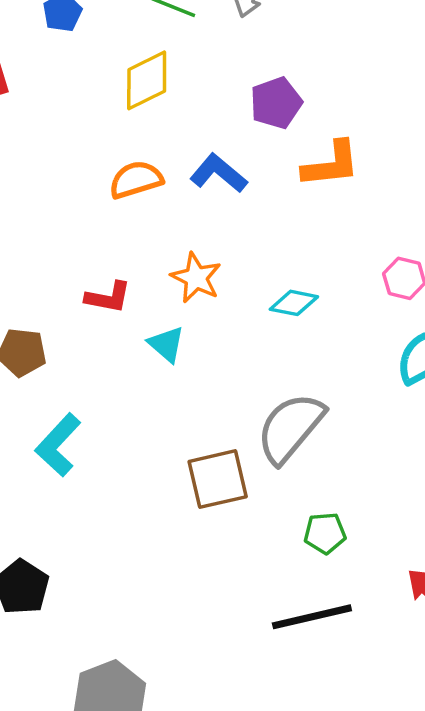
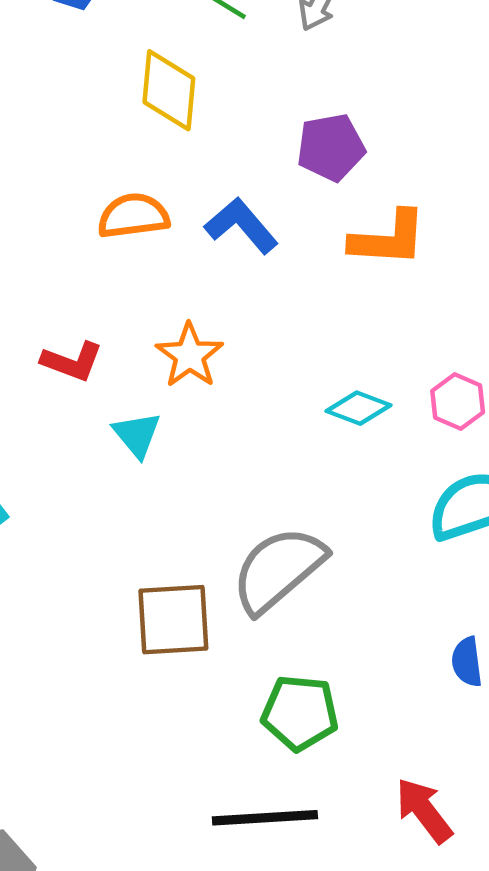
yellow diamond: (147, 80) -> (169, 90), turned -68
cyan diamond: (294, 303) -> (359, 408), moved
green pentagon: (325, 533) -> (300, 713), size x1.4

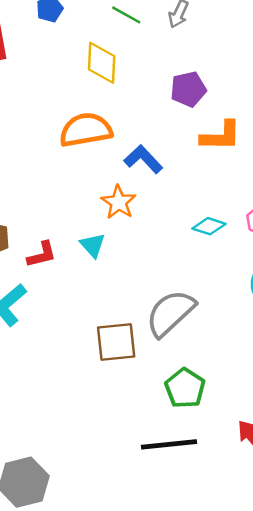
orange semicircle: (133, 216) -> (86, 130), size x1.4
blue L-shape: (241, 226) -> (143, 159), moved
red L-shape: (72, 362) -> (42, 255), moved, turned -32
green pentagon: (300, 713) -> (185, 388), turned 30

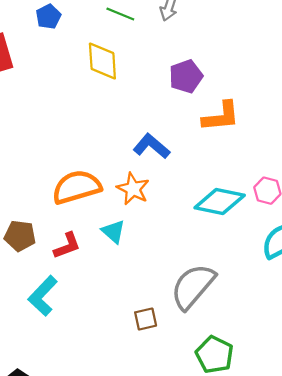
orange semicircle: (86, 130) -> (77, 187), moved
cyan diamond: (209, 226) -> (220, 202), size x1.6
brown square: (116, 342) -> (146, 319), size x0.6

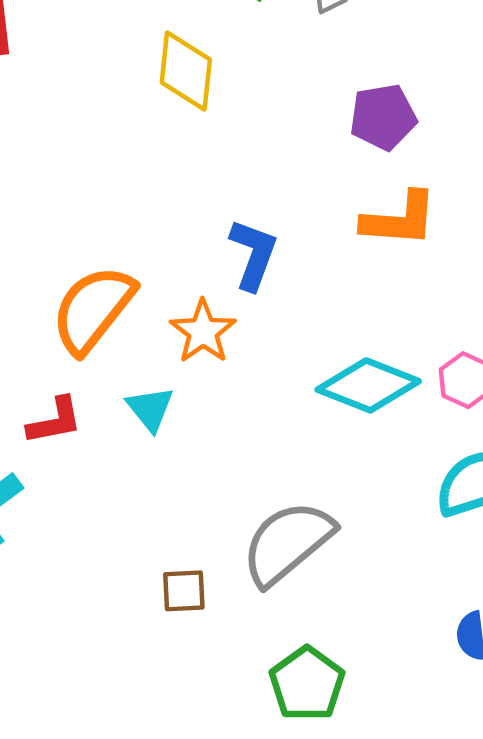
purple pentagon: (186, 76) -> (383, 117), moved
blue L-shape: (151, 146) -> (253, 254), turned 60
orange semicircle: (77, 187) -> (93, 309), turned -45

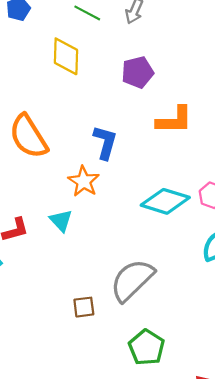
purple pentagon: (383, 117) -> (138, 72), moved
orange semicircle: (93, 309) -> (28, 136), moved, turned -66

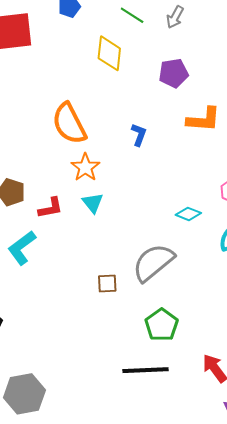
blue L-shape: (105, 142) -> (139, 135), size x0.7
orange star: (84, 181) -> (85, 167), moved
cyan diamond: (165, 201) -> (188, 214), moved, size x0.6

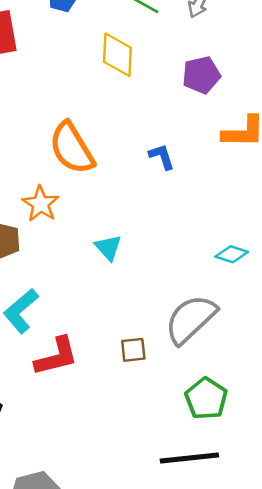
blue L-shape: (139, 135) -> (162, 157), turned -35
orange star: (85, 167) -> (41, 204), moved
red L-shape: (51, 208) -> (56, 356), moved, size x1.4

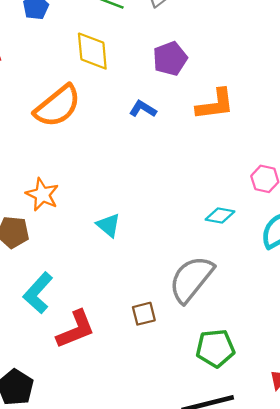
orange semicircle: (72, 148) -> (58, 106), moved, turned -90
blue L-shape: (162, 157) -> (143, 109), moved, turned -32
green pentagon: (206, 399) -> (215, 348), turned -30

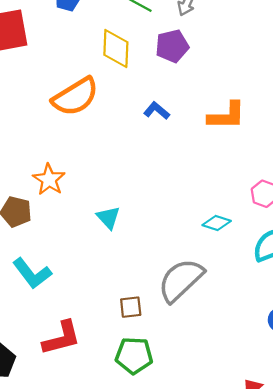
purple pentagon: (170, 59) -> (172, 46), moved
cyan L-shape: (38, 293) -> (32, 273), turned -87
red L-shape: (76, 329) -> (62, 338), moved
green pentagon: (215, 348) -> (134, 355), moved

